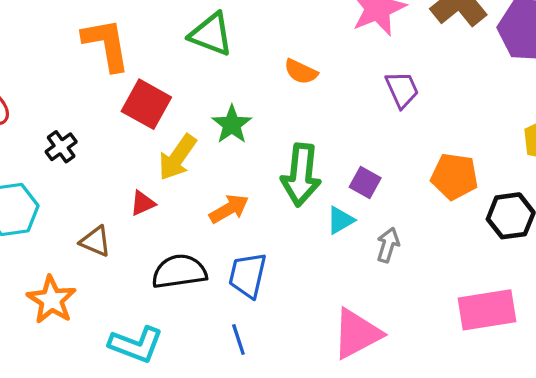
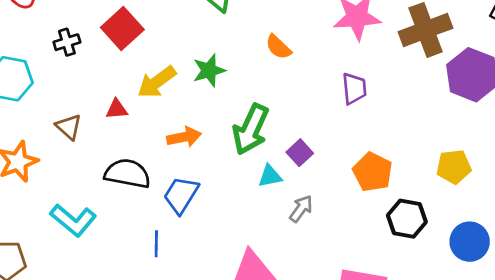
red square: (146, 104) -> (122, 28), moved

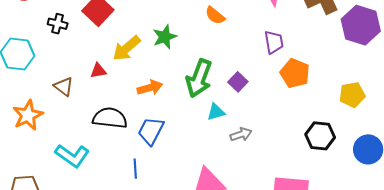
black cross: (67, 42) -> (58, 24), turned 36
purple square: (300, 153) -> (238, 82), moved
orange pentagon: (373, 172) -> (295, 73), moved
gray arrow: (301, 209) -> (241, 134), turned 40

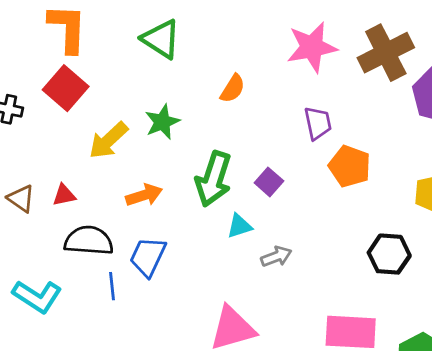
orange semicircle: (215, 15) -> (233, 89), turned -95
red triangle: (98, 71) -> (64, 195), moved
blue line: (135, 169) -> (112, 286), moved

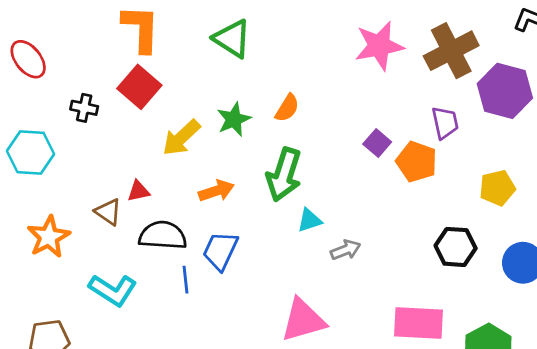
orange semicircle: (233, 89) -> (287, 108), moved
purple trapezoid: (318, 123) -> (445, 123), moved
purple square: (269, 182) -> (377, 143), moved
brown triangle: (21, 198) -> (108, 212), moved

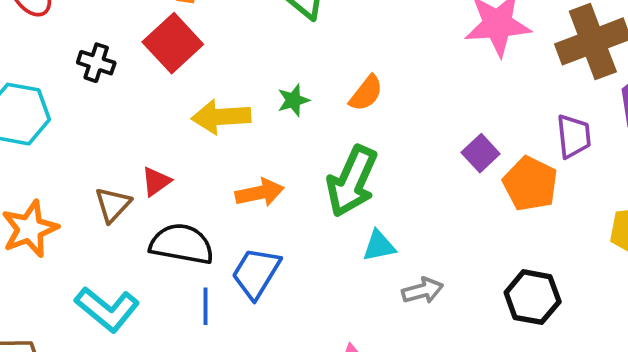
green star: (234, 119) -> (293, 100), size x0.7
yellow arrow: (181, 138) -> (221, 117), turned 33
red triangle: (138, 191) -> (156, 182), turned -30
brown triangle: (108, 212) -> (113, 205), turned 32
black hexagon: (456, 247) -> (533, 297), moved

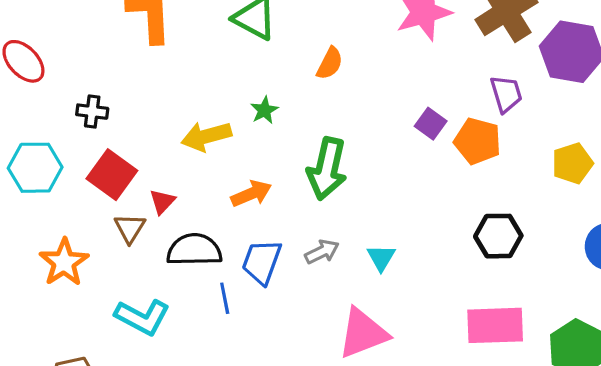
red square: (173, 43) -> (112, 175), moved
orange semicircle: (366, 93) -> (330, 63), moved
cyan triangle: (379, 246) -> (381, 258), moved, turned -36
gray arrow: (423, 291) -> (322, 252), moved

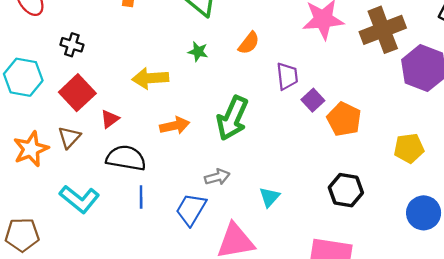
purple trapezoid: (506, 94) -> (287, 76), moved
green star: (264, 110) -> (198, 52), moved, turned 30
brown triangle: (130, 228) -> (69, 137), moved
cyan triangle: (381, 258) -> (269, 197), moved
blue trapezoid: (262, 262) -> (191, 209), moved

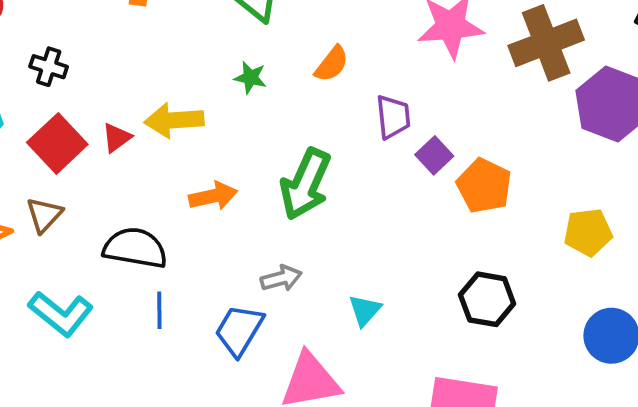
red triangle: (110, 119) -> (117, 138), moved

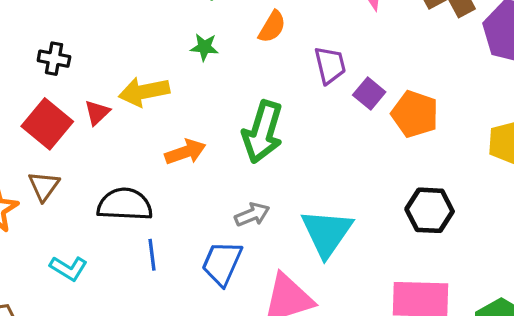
black cross: (49, 67) -> (54, 59), moved
cyan triangle: (365, 310) -> (327, 233), size x1.8
cyan L-shape: (61, 314) -> (69, 268), size x0.7

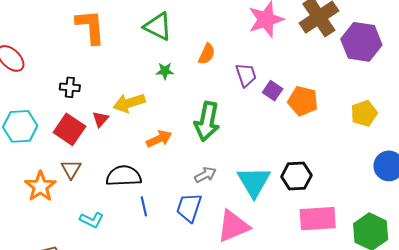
black hexagon: (430, 210) -> (296, 176), moved

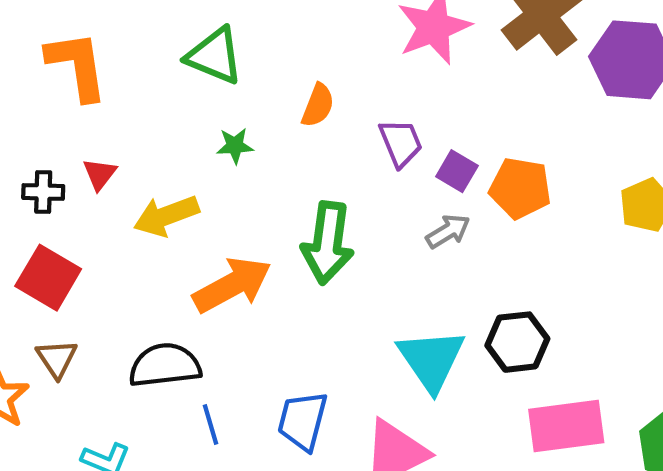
red triangle: (100, 119) -> (100, 174), moved
orange arrow: (159, 139) -> (232, 285), size x1.5
gray arrow: (205, 175) -> (448, 231), moved

